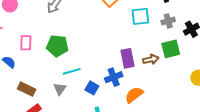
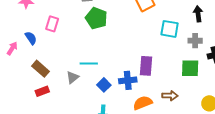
green pentagon: (57, 46) -> (96, 18), moved
brown arrow: (151, 59) -> (170, 96), moved

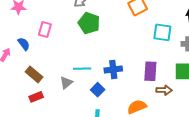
purple rectangle: (146, 66) -> (150, 71), moved
blue cross: (128, 80) -> (113, 70), moved
brown arrow: (170, 96) -> (164, 90), moved

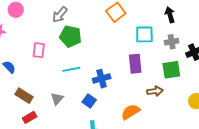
pink rectangle: (45, 29) -> (39, 50), moved
cyan line: (82, 69) -> (71, 69), moved
purple rectangle: (150, 71) -> (135, 64), moved

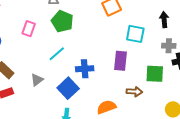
gray cross: (172, 42) -> (169, 46), moved
cyan line: (71, 69) -> (57, 54), turned -42
blue square: (89, 101) -> (68, 88), size x1.5

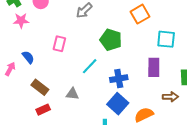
green pentagon: (62, 21) -> (111, 40), moved
gray triangle: (37, 80) -> (72, 94), turned 48
blue square: (68, 88) -> (118, 104), moved

